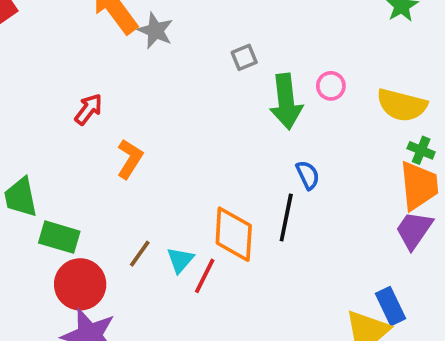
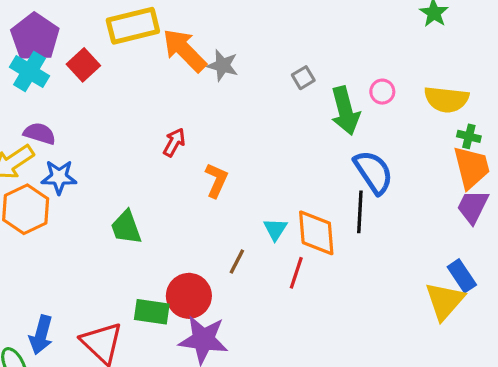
blue semicircle: (308, 175) -> (373, 172), size x1.8
green rectangle: (59, 237) -> (152, 312), moved
cyan triangle: (180, 260) -> (275, 229), moved

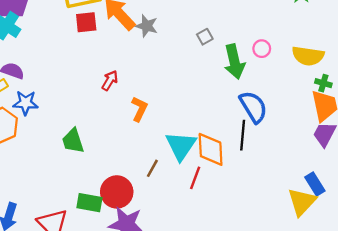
red square: (83, 65) -> (86, 22), moved, turned 35
cyan triangle: (275, 229) -> (181, 146), size x1.8

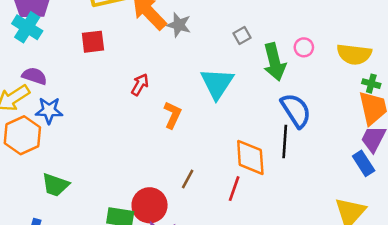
red square: (86, 22) -> (93, 42), moved
green trapezoid: (73, 141) -> (55, 185), moved, turned -52
cyan triangle: (181, 146) -> (217, 83), moved
blue rectangle: (315, 184) -> (364, 163), moved

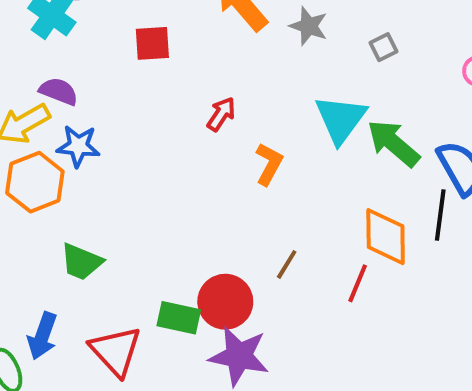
gray star: (179, 25) -> (309, 26), moved
green arrow: (275, 62) -> (393, 143), moved, turned 141

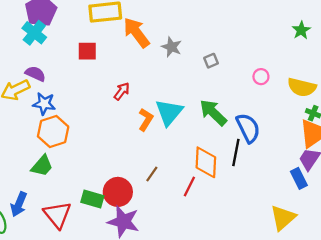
cyan triangle: (341, 119) -> (169, 112), moved
orange hexagon: (35, 182) -> (53, 131), moved
green trapezoid: (81, 262) -> (42, 166), turned -75

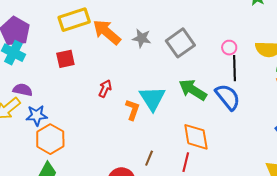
gray square: (211, 61) -> (180, 43), size x2.0
black line: (236, 153) -> (235, 68), moved

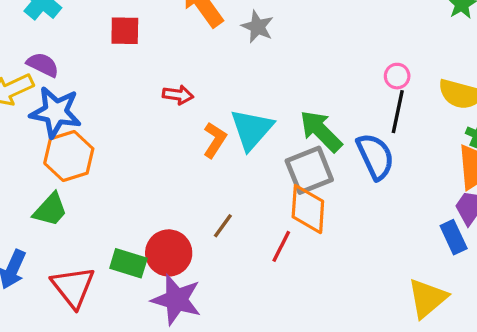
gray square: (180, 43) -> (309, 170), moved
red arrow: (105, 89) -> (178, 95), turned 60
blue star: (37, 115) -> (56, 112), size x1.4

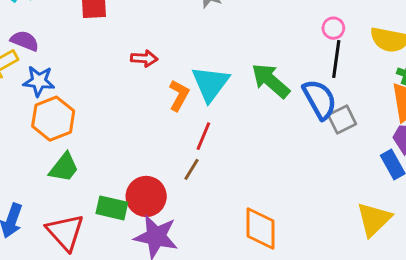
blue star: (56, 112) -> (39, 81), size x0.7
gray square: (309, 170) -> (342, 119), moved, size x0.7
orange diamond: (308, 209) -> (260, 228), moved
green trapezoid: (50, 210) -> (64, 167), moved
red line: (281, 246) -> (203, 136), moved

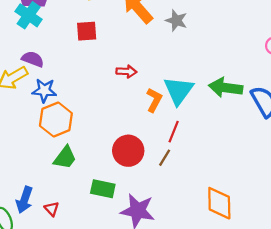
green arrow: (271, 81) -> (226, 88), turned -32
red circle: (146, 196) -> (128, 151), moved
red triangle: (65, 232) -> (52, 209), moved, size x0.5

